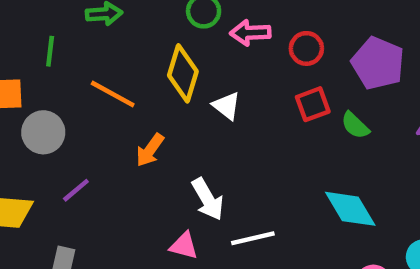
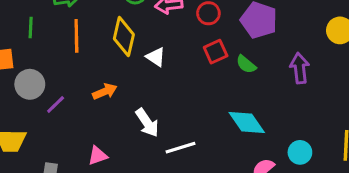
orange line: (113, 94) -> (76, 36), moved, turned 64
orange arrow: (150, 150) -> (105, 91), turned -145
purple line: (76, 190) -> (56, 105), moved
pink triangle: (184, 246) -> (98, 156), moved, turned -30

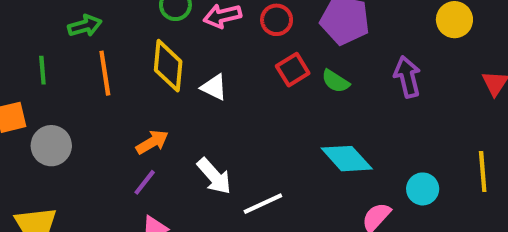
purple line: (56, 105) -> (145, 182), moved

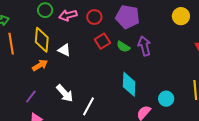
purple arrow: (407, 77) -> (144, 46), moved
orange arrow: (152, 142) -> (40, 65), moved
cyan diamond: (347, 159) -> (129, 84), turned 45
white line: (263, 204) -> (89, 106), turned -36

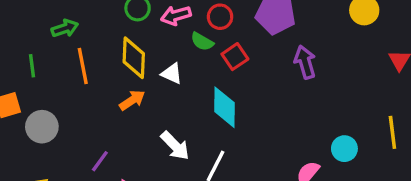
green semicircle: (123, 47) -> (202, 42), moved
cyan diamond: (129, 84) -> (225, 107), moved
purple line: (31, 97) -> (100, 161), moved

